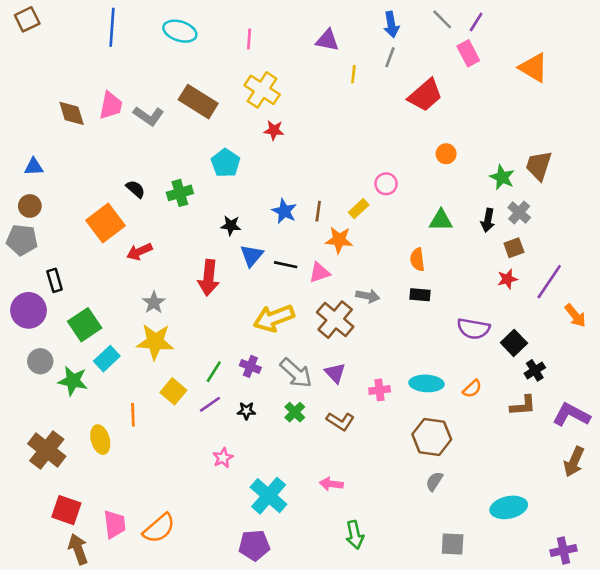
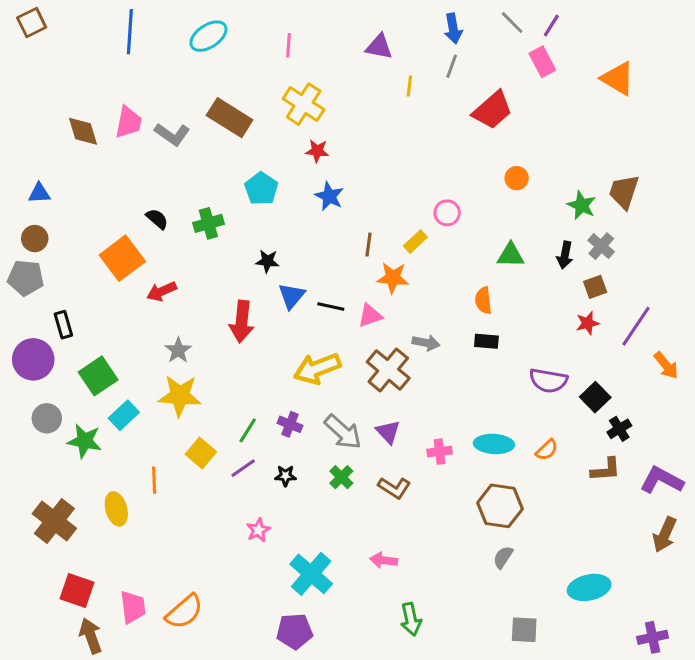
cyan ellipse: (180, 31) -> (208, 36), turned -52
blue star: (284, 211) -> (329, 196), moved

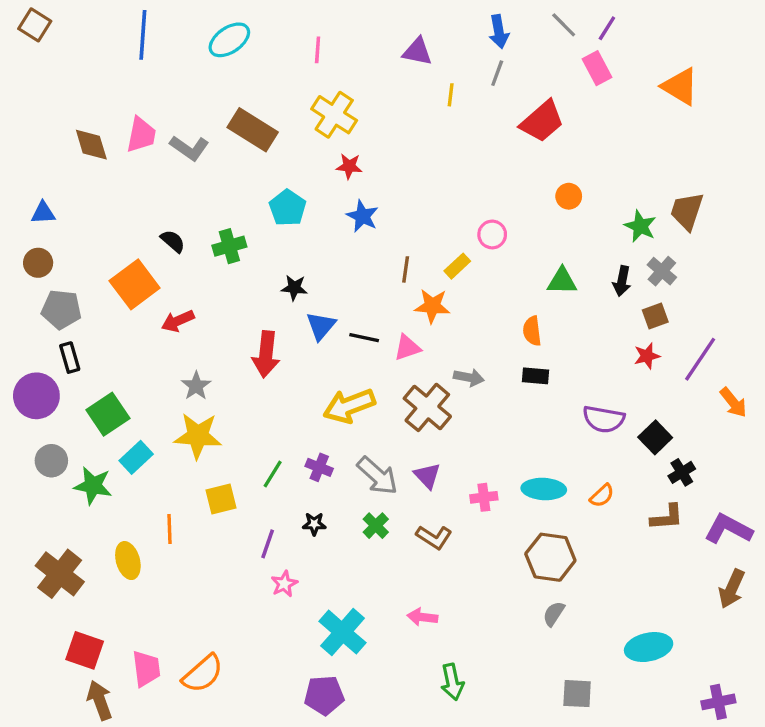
brown square: (32, 23) -> (35, 25), turned -32
gray pentagon: (26, 278) -> (61, 309), moved
yellow square: (201, 453) -> (221, 499), turned 36
purple line: (243, 468) -> (268, 544), moved, turned -36

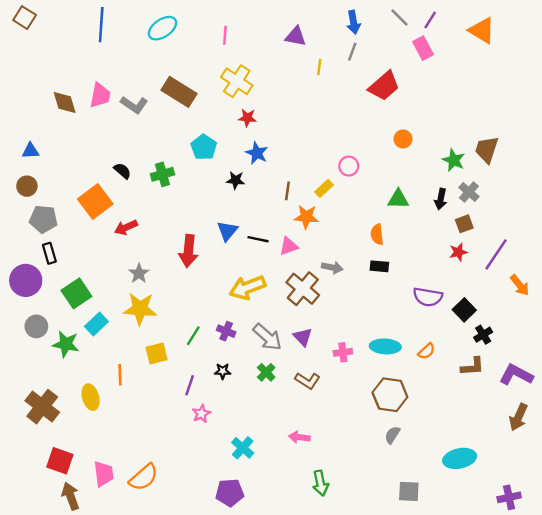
orange triangle: (680, 86) -> (482, 31), moved
black star: (294, 288) -> (236, 180), moved
cyan cross: (342, 632) -> (243, 448), size x0.7

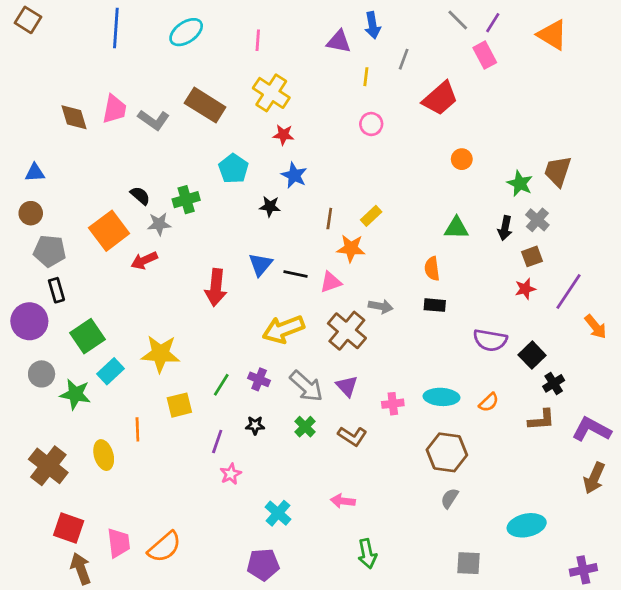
blue arrow: (353, 22) -> (373, 25), moved
pink circle: (349, 166) -> (371, 124), moved
gray star: (139, 273) -> (159, 224), moved, turned 30

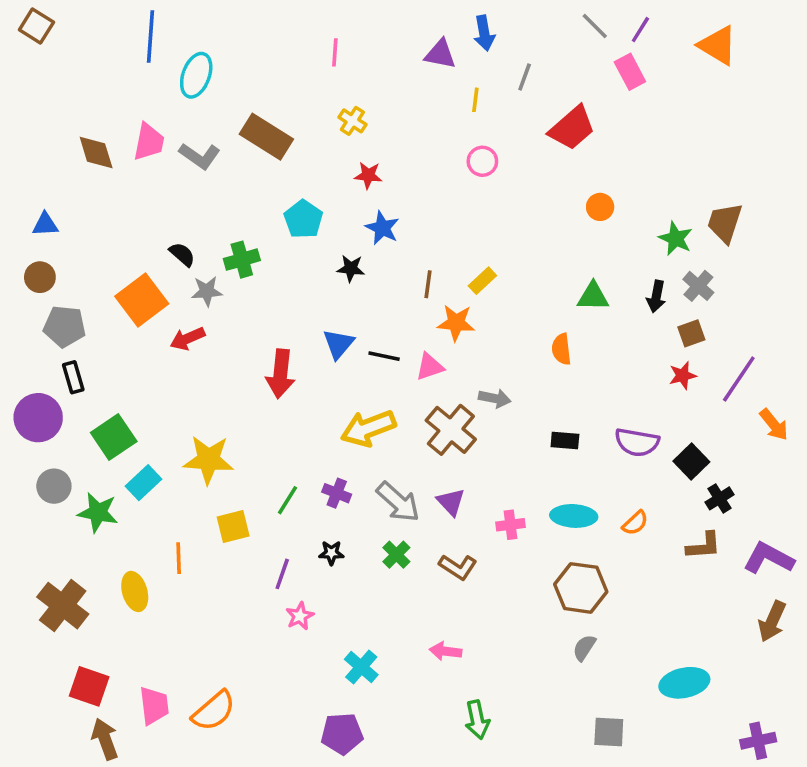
cyan ellipse: (186, 32) -> (196, 75), moved, turned -36
yellow cross: (271, 93) -> (352, 121), size x0.6
black rectangle: (435, 305) -> (565, 440), moved

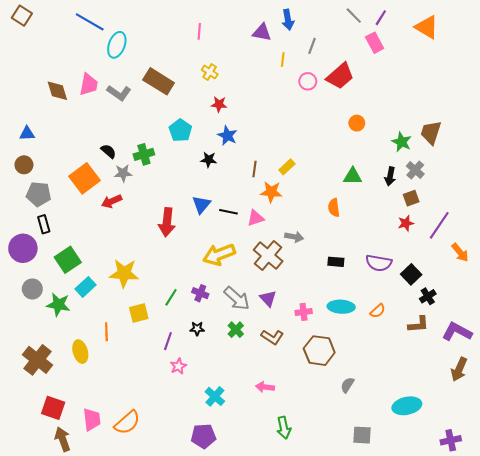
blue line: (151, 37) -> (90, 22), turned -64
pink circle: (482, 161) -> (308, 81), moved
brown hexagon: (581, 588) -> (319, 351), moved

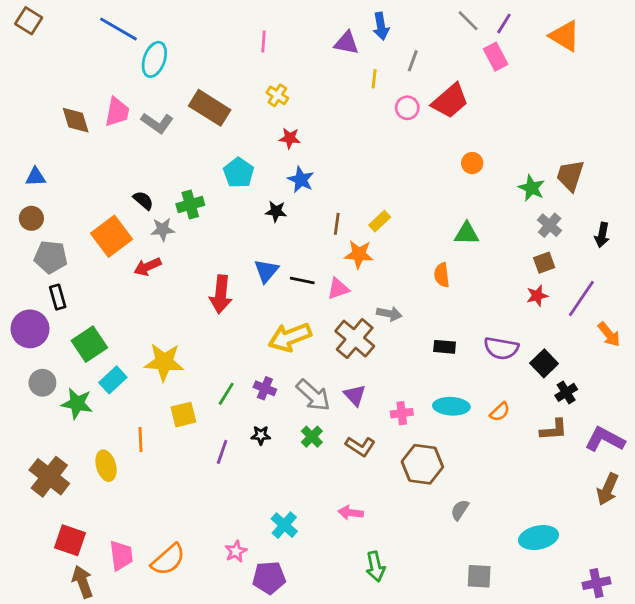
black arrow: (390, 176) -> (602, 235), moved
pink star: (178, 366) -> (236, 551), moved

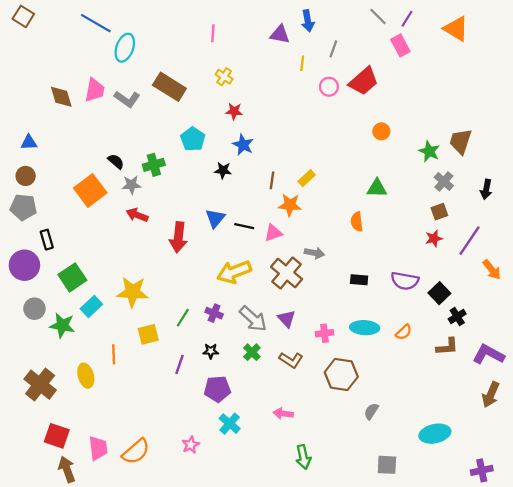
gray pentagon: (51, 257) -> (23, 207), moved
red arrow: (147, 267) -> (137, 215), moved, turned 45
purple pentagon: (269, 578) -> (217, 389), moved

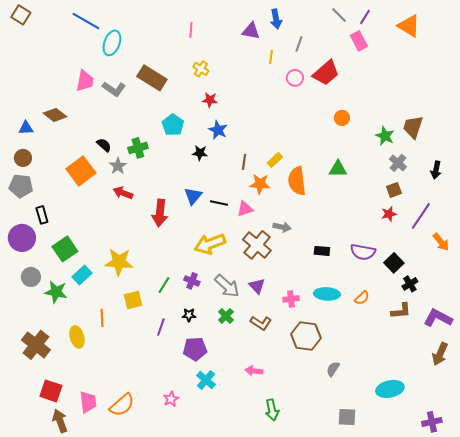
brown diamond: (61, 97) -> (55, 115), moved, turned -35
gray star: (132, 185) -> (118, 166), turned -30
orange semicircle: (357, 222) -> (297, 181), moved, size x1.6

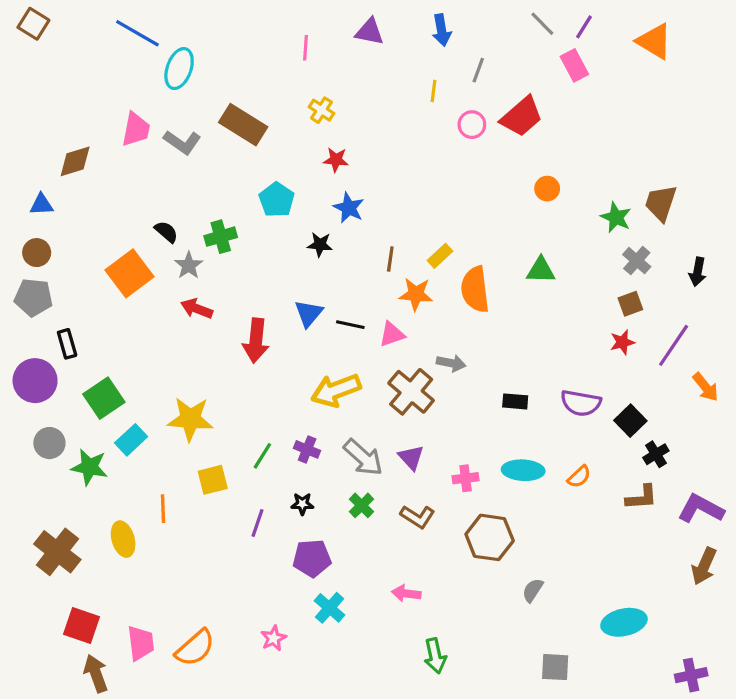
purple triangle: (251, 31) -> (370, 32), moved
brown diamond: (55, 115) -> (75, 161), moved, turned -55

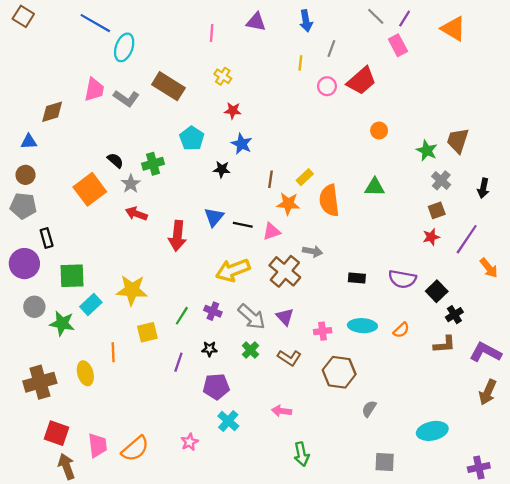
green square: (104, 398) -> (72, 276), turned 32
brown cross: (57, 552) -> (40, 382), turned 36

